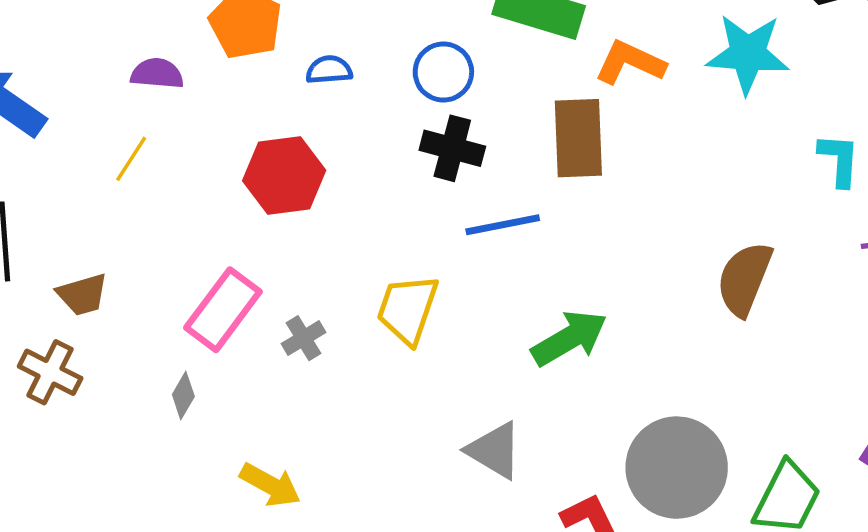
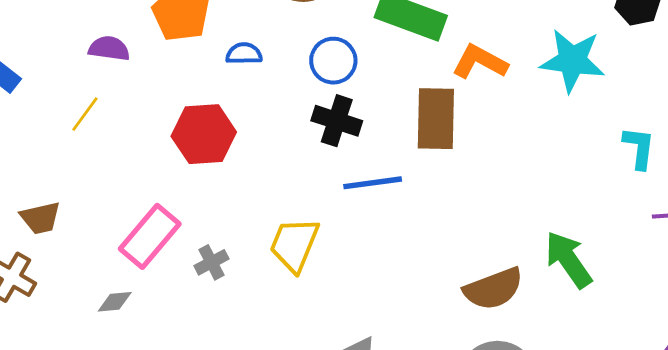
brown semicircle: (744, 279) -> (493, 289), moved, turned -136
green arrow: (569, 338) -> (568, 260), moved, turned -98
gray diamond: (183, 396) -> (115, 302), turned 51

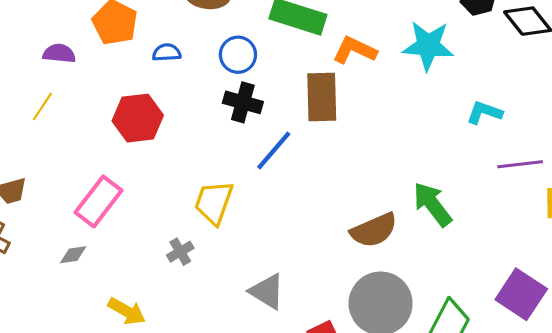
cyan L-shape: (639, 148) -> (484, 113), turned -75
blue line: (373, 183) -> (274, 150), turned -39
gray cross: (211, 262) -> (180, 252), moved

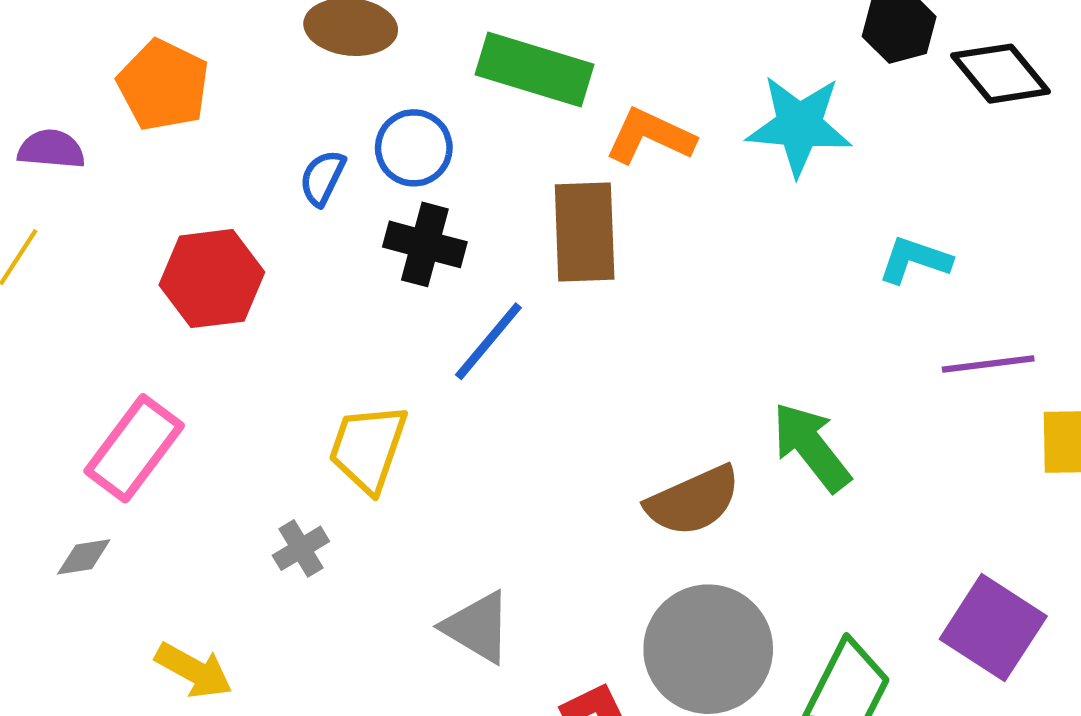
blue semicircle: (167, 52) -> (322, 178), moved, turned -60

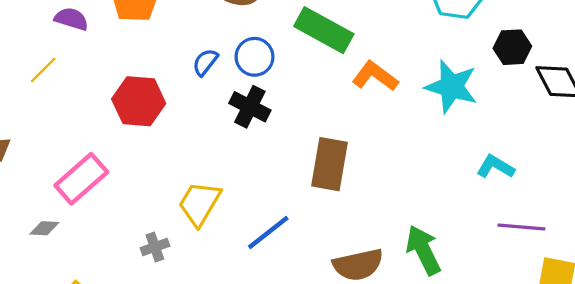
brown rectangle: (585, 232) -> (329, 164), moved
blue line: (488, 341) -> (268, 232), moved

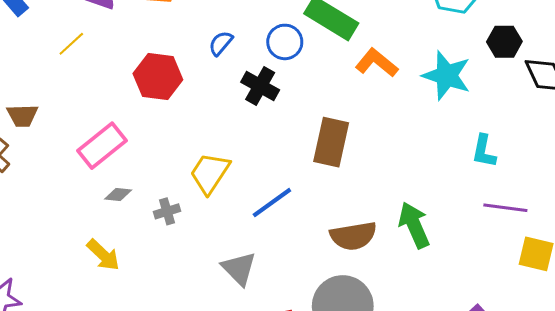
blue circle: (254, 57) -> (285, 42), moved
cyan L-shape: (495, 167) -> (484, 151), turned -112
gray diamond: (44, 228) -> (118, 194), moved

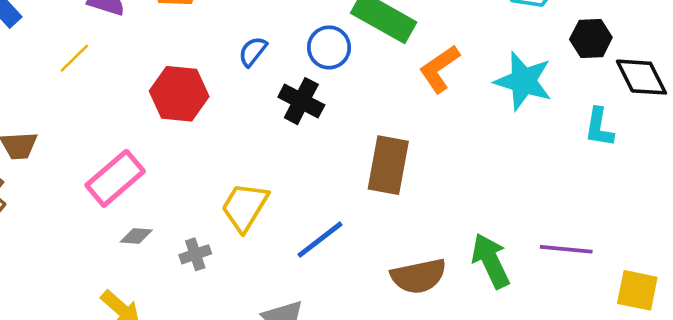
orange L-shape: (377, 63) -> (439, 69), turned -72
cyan L-shape: (484, 151) -> (599, 127), moved
purple line: (505, 208) -> (566, 249), moved

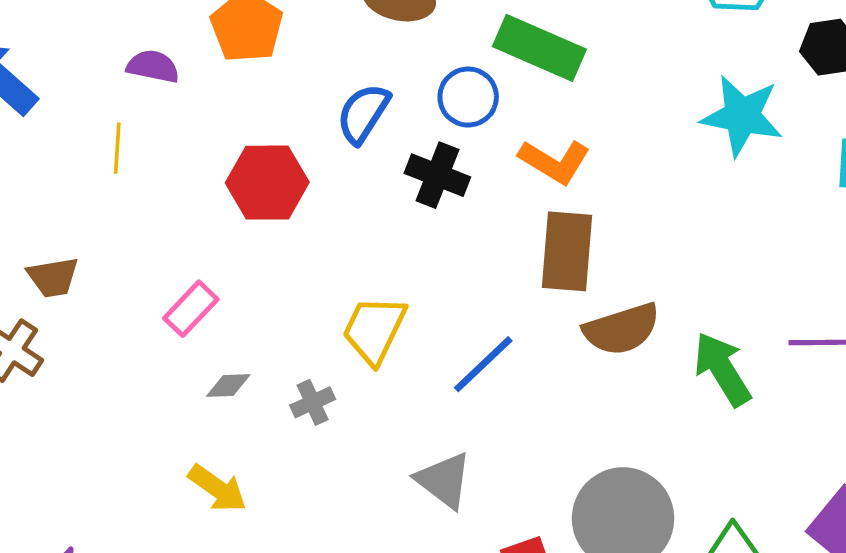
blue semicircle: (253, 52) -> (363, 114), size x1.4
yellow line: (74, 58) -> (117, 148), turned -36
orange L-shape: (439, 69) -> (555, 161), moved, turned -108
pink rectangle: (115, 178) -> (191, 309), size x0.7
brown semicircle: (419, 276) -> (622, 329), moved

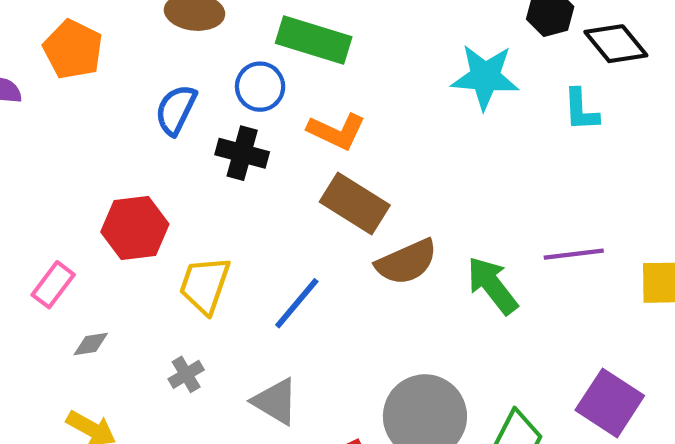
red hexagon: (267, 183) -> (135, 228), moved
brown rectangle: (567, 251) -> (355, 203), turned -56
gray cross: (313, 402) -> (186, 374), moved

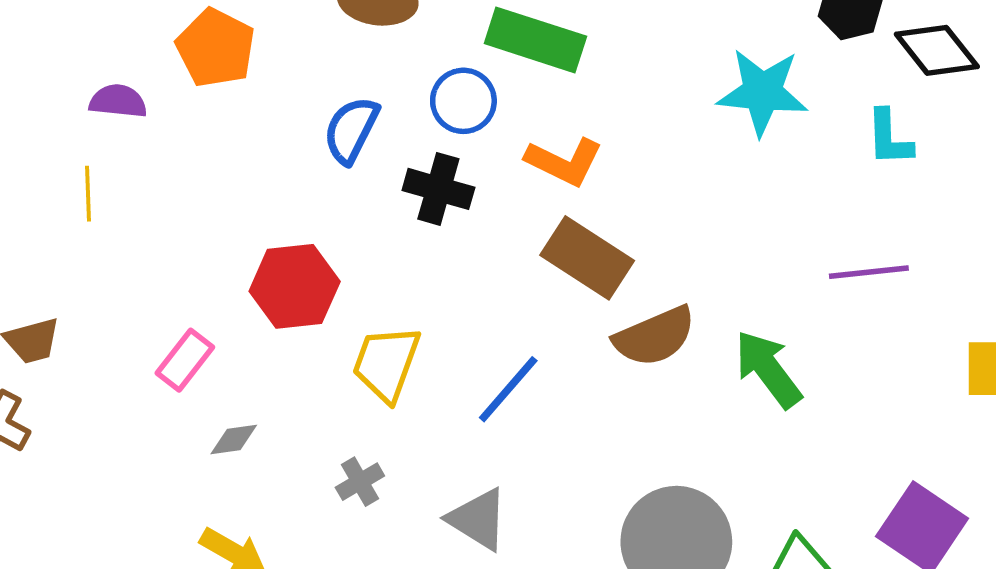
purple line: (574, 254) -> (869, 272), moved

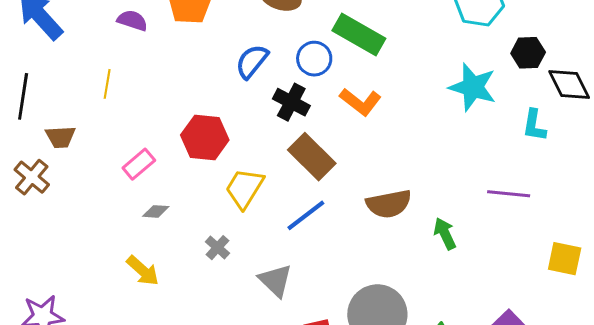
yellow line: (88, 194) -> (107, 84), moved
brown rectangle: (587, 258) -> (312, 157), moved
green arrow: (768, 369) -> (445, 234), size x0.7
gray cross: (360, 482) -> (217, 248), turned -30

